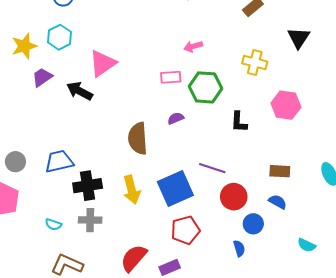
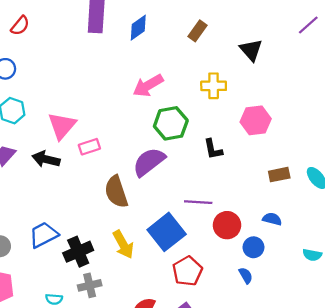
pink arrow: (193, 46) -> (148, 86), size x1.6
pink rectangle: (171, 77) -> (89, 147), moved
purple semicircle: (176, 118) -> (149, 162), size x2.0
brown rectangle: (280, 171) -> (279, 175), moved

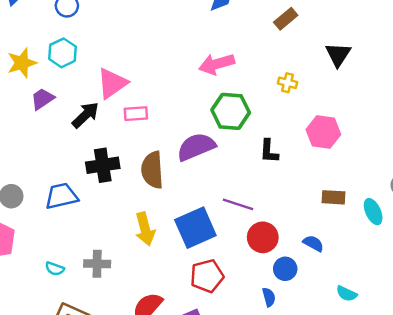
yellow cross: (214, 86) -> (287, 83), size x0.7
black arrow: (46, 159) -> (85, 115), turned 108
black cross: (78, 252) -> (103, 165), moved

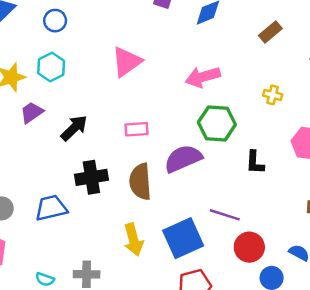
pink triangle: (112, 83) -> (127, 62), moved
pink rectangle: (136, 114) -> (137, 129), moved

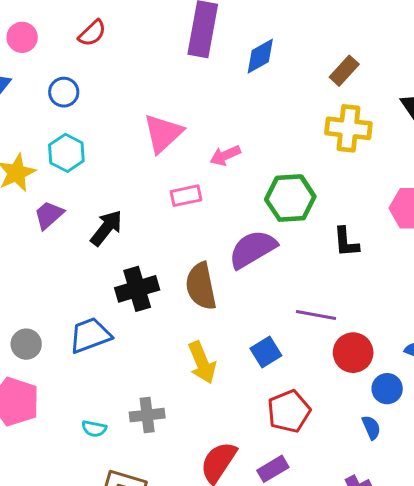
pink arrow: (203, 77) -> (225, 156), moved, size x0.7
yellow cross: (273, 95) -> (348, 128), moved, size x1.8
pink rectangle: (137, 129) -> (186, 196), moved
blue square: (183, 238) -> (266, 352), size x0.6

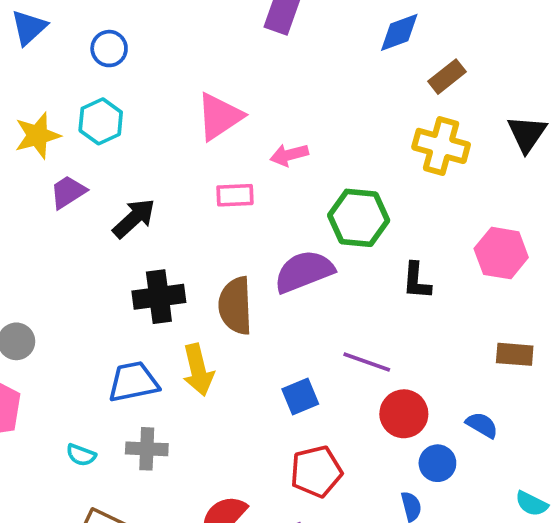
blue diamond: (260, 56) -> (399, 32), moved
blue trapezoid: (90, 335) -> (133, 382), moved
yellow arrow: (202, 362) -> (198, 370), moved

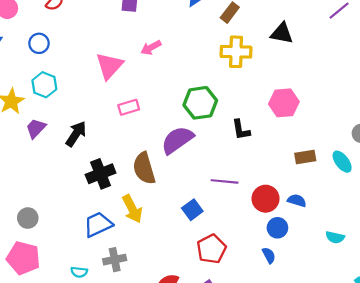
black triangle: (527, 134) -> (282, 33), turned -40
pink arrow: (289, 155) -> (151, 48), moved
red circle: (404, 414) -> (266, 199), moved

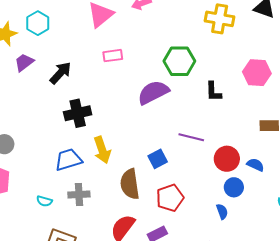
brown semicircle: (144, 168) -> (130, 184), moved

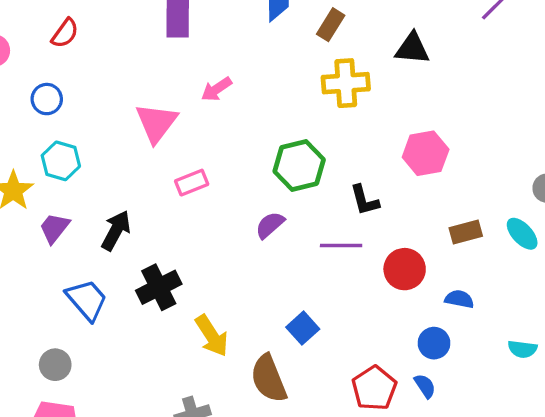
purple semicircle: (153, 92) -> (270, 225), size x0.6
purple line: (191, 137) -> (341, 246), moved
red circle: (227, 159) -> (405, 269), moved
blue trapezoid: (68, 160) -> (87, 300), moved, turned 80
red pentagon: (170, 198) -> (374, 388), moved

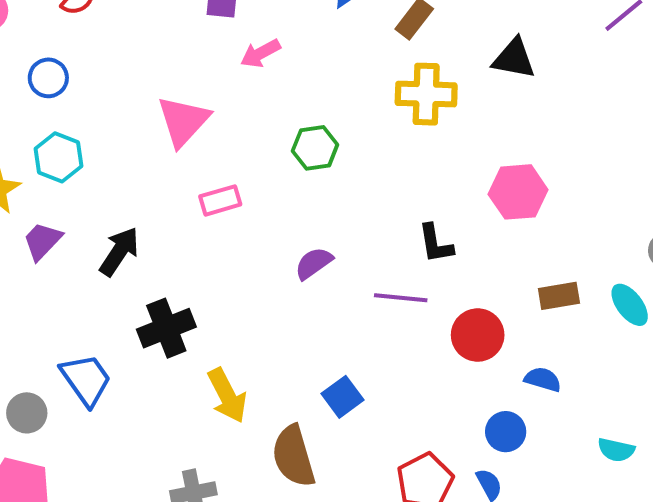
pink arrow: (217, 89) -> (260, 53), moved
green hexagon: (299, 165) -> (315, 148), moved, size x0.7
blue trapezoid: (87, 300) -> (86, 380), moved

